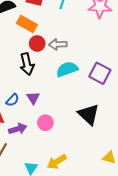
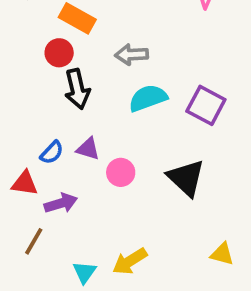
red circle: (37, 43) -> (59, 53), moved
purple triangle: (33, 98) -> (88, 149), turned -40
pink circle: (45, 123) -> (121, 172), moved

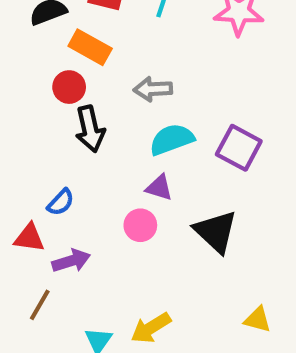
purple triangle: (88, 149) -> (159, 188), moved

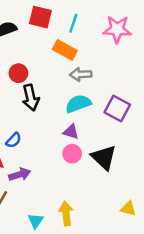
orange rectangle: (90, 47) -> (65, 50), moved
gray arrow: (153, 89) -> (81, 74), moved
pink circle: (140, 225) -> (72, 154), moved
yellow arrow: (151, 328) -> (66, 213), turned 115

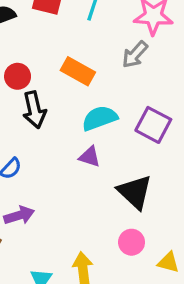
orange rectangle: (65, 50) -> (78, 71), moved
gray arrow: (81, 74) -> (135, 54), moved, turned -45
pink circle: (72, 154) -> (132, 242), moved

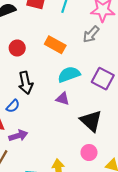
black arrow: (34, 110) -> (26, 83), moved

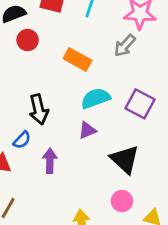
red circle: (17, 48) -> (28, 40), moved
purple triangle: (63, 99) -> (87, 130), turned -40
purple arrow: (18, 136) -> (50, 161), moved, turned -72

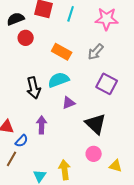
gray arrow: (125, 46) -> (96, 52), moved
cyan semicircle: (96, 98) -> (59, 80), moved
blue semicircle: (22, 140) -> (22, 141), moved

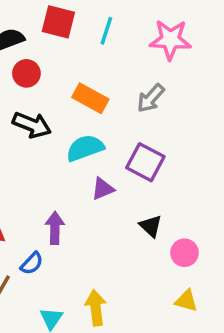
purple square: (107, 84) -> (145, 162), moved
black arrow: (34, 88) -> (32, 125), moved, turned -55
black triangle: (96, 124) -> (151, 226), size x0.6
blue semicircle: (22, 141) -> (32, 263), moved
pink circle: (94, 154) -> (184, 253), moved

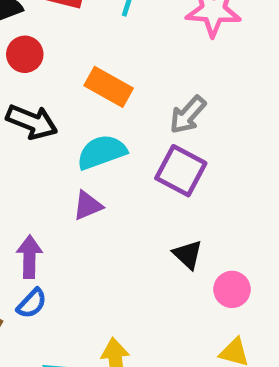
gray arrow: (151, 98) -> (188, 115), moved
purple triangle: (103, 189) -> (88, 206), moved
purple arrow: (55, 228) -> (29, 257), moved

